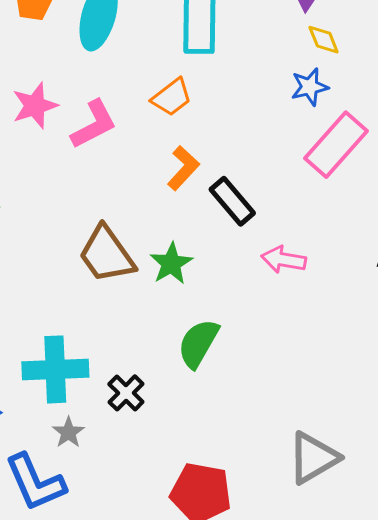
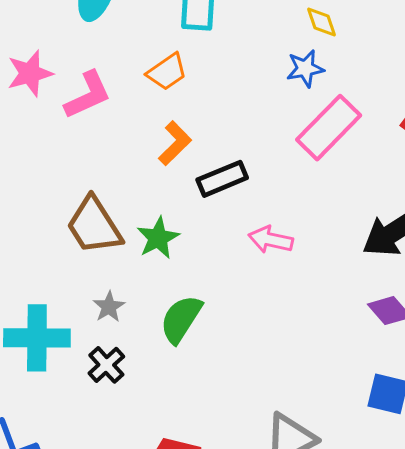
black rectangle: (232, 201) -> (222, 179), turned -75
gray star: (68, 432) -> (109, 307), moved

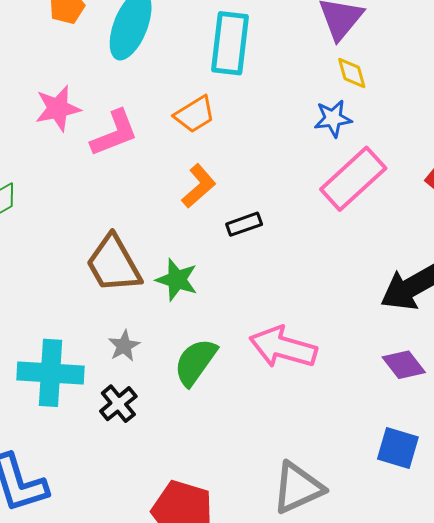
black rectangle: (222, 179) -> (244, 224), size x0.7
green star: (158, 238) -> (177, 280), turned -30
pink arrow: (271, 240) -> (283, 347), moved, size x1.5

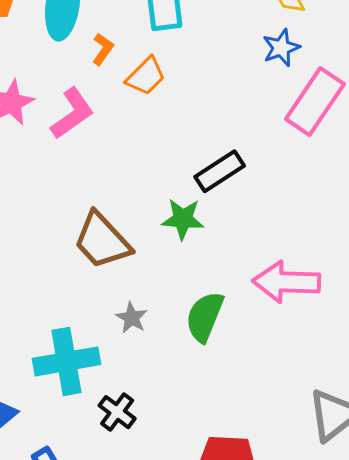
orange L-shape: (199, 186) -> (103, 49), moved, size x0.7
black rectangle: (244, 224) -> (220, 171), size x1.4
green star: (177, 280) -> (183, 219), moved
black cross: (118, 404) -> (117, 412), moved

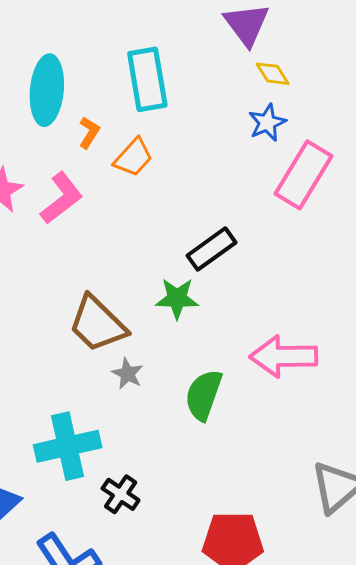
gray star: (132, 318) -> (128, 374), moved

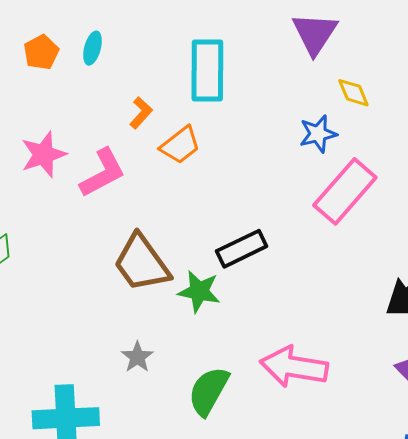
yellow diamond: (272, 74) -> (353, 93), moved
cyan ellipse: (47, 90) -> (93, 48), moved, size x0.5
brown trapezoid: (97, 324) -> (142, 263), moved

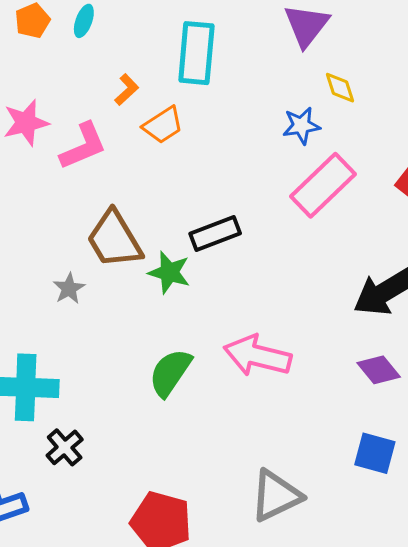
gray star: (137, 357) -> (69, 288), moved

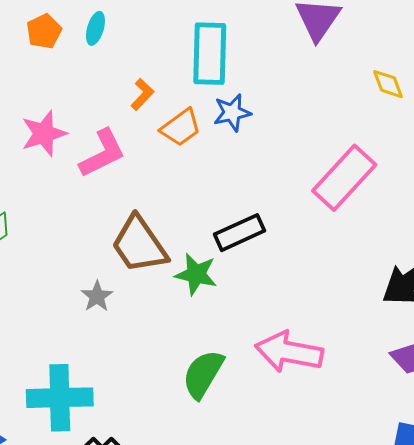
yellow diamond: (340, 88) -> (388, 84), moved
blue star: (301, 126) -> (232, 113), moved

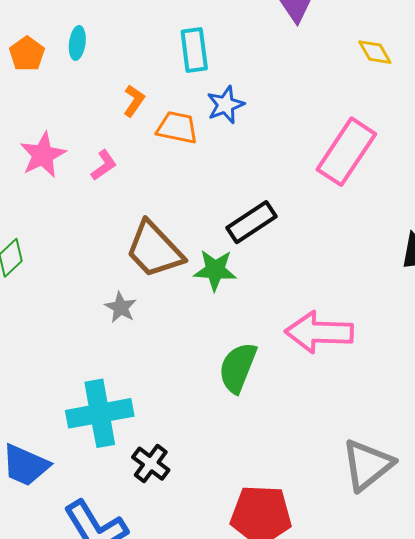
cyan rectangle: (210, 54) -> (194, 50), size x0.7
orange trapezoid: (181, 128) -> (177, 128), turned -123
pink L-shape: (102, 153) -> (104, 165), size x0.6

